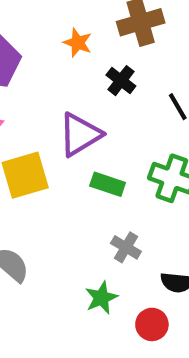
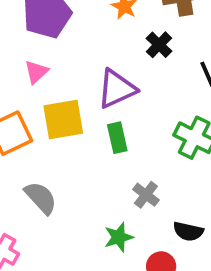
green rectangle: (108, 184) -> (117, 138), moved, turned 52

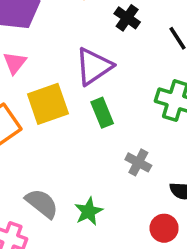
gray semicircle: (41, 198) -> (42, 203), moved
green star: (119, 237) -> (89, 211), moved

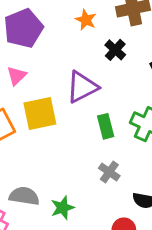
green rectangle: (102, 113) -> (106, 126), moved
gray semicircle: (42, 203) -> (24, 196), turned -36

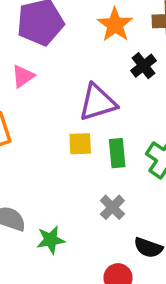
orange star: (86, 20) -> (115, 25), size x1.4
yellow square: (40, 113) -> (80, 144), moved, size x0.6

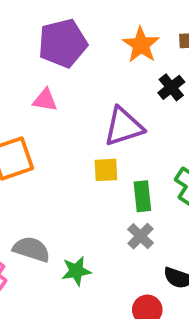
pink triangle: (23, 76) -> (45, 100), turned 45
green rectangle: (117, 153) -> (142, 196), moved

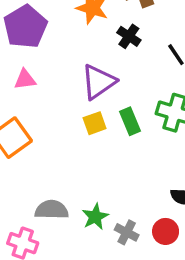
green rectangle: (142, 196) -> (130, 121), moved
gray cross: (141, 236) -> (127, 232), moved

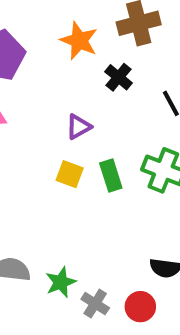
purple triangle: (98, 82) -> (79, 127), size x0.6
yellow square: (95, 123) -> (70, 174), turned 35

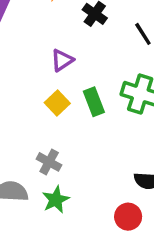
yellow square: (70, 174) -> (57, 103), turned 30
gray cross: (95, 304) -> (49, 162), moved

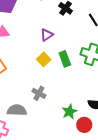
green star: (56, 200) -> (69, 112), moved

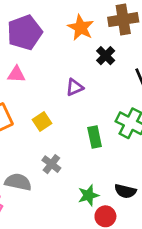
yellow square: (44, 59) -> (42, 122), moved
green rectangle: (65, 59) -> (95, 137), moved

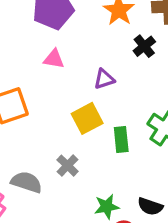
pink triangle: (16, 74) -> (54, 59), moved
yellow square: (42, 122) -> (87, 118), moved, size x1.4

